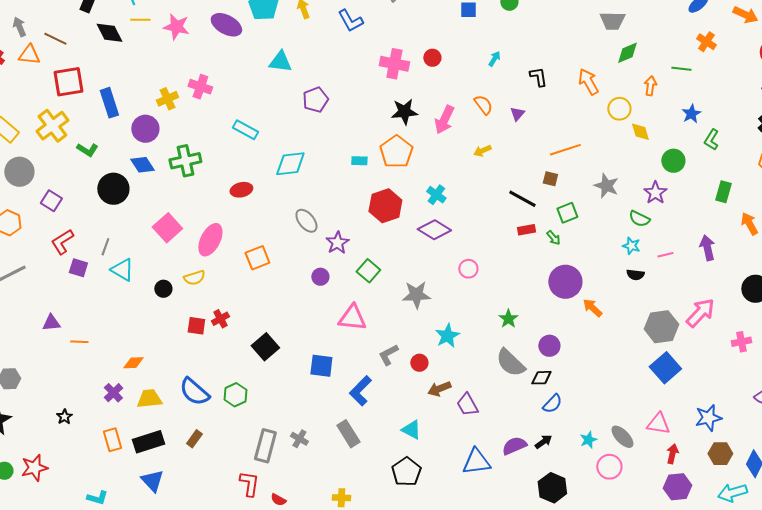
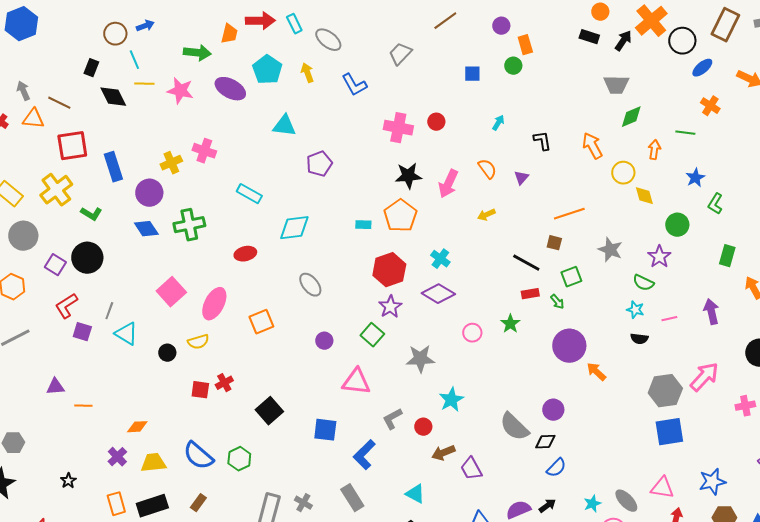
black circle: (113, 189) -> (87, 258), moved
purple star: (337, 243) -> (390, 307), moved
green star: (508, 319) -> (510, 324), moved
blue square: (665, 368) -> (669, 432), turned 32

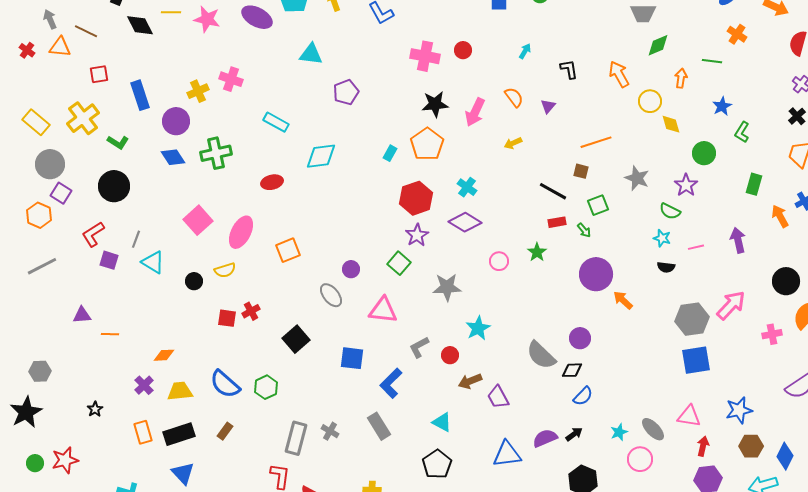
red square: (72, 146) -> (99, 74), size x0.6
cyan rectangle: (363, 225) -> (390, 153), turned -63
purple square: (55, 265) -> (61, 193), moved
gray ellipse: (310, 285) -> (331, 295), moved

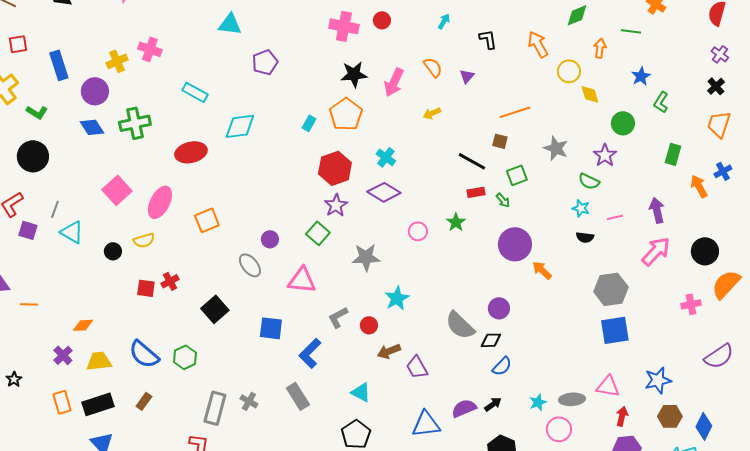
red ellipse: (272, 182) -> (191, 152), size x1.4
pink arrow: (731, 305) -> (656, 251), moved
gray ellipse: (653, 429) -> (572, 399), turned -50

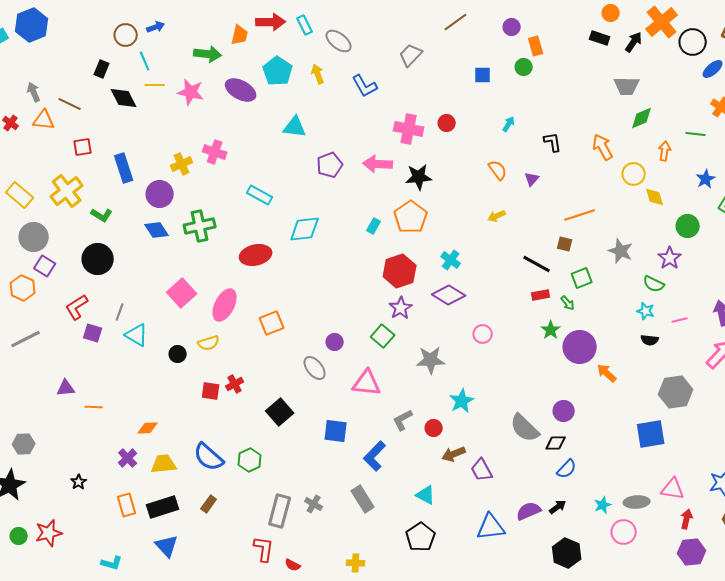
pink arrow: (394, 82) -> (378, 164), moved, turned 68
green star: (456, 222) -> (551, 330), moved
blue square: (615, 330) -> (651, 434), moved

